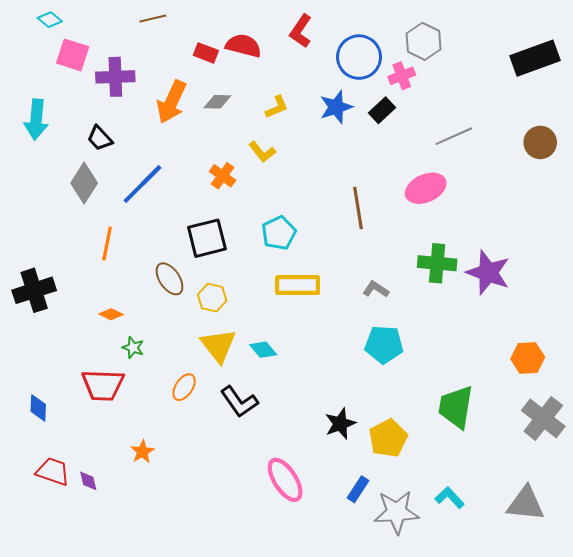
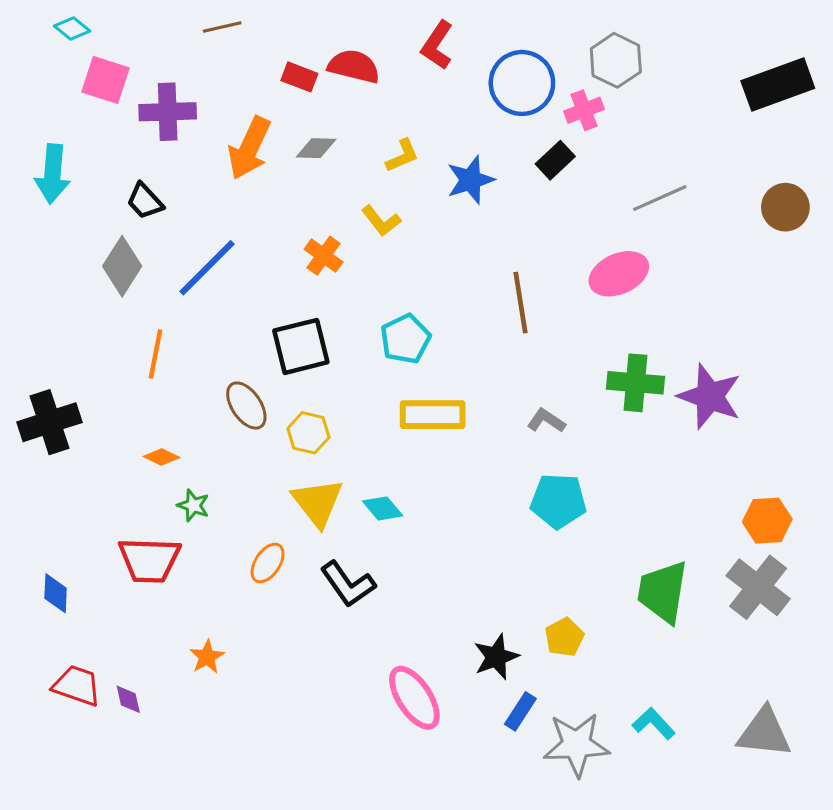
blue star: (336, 107) -> (470, 180), moved
gray cross: (543, 418) -> (758, 587), moved
black star: (340, 424) -> (496, 657), moved
yellow pentagon: (388, 438) -> (564, 637), size x0.7

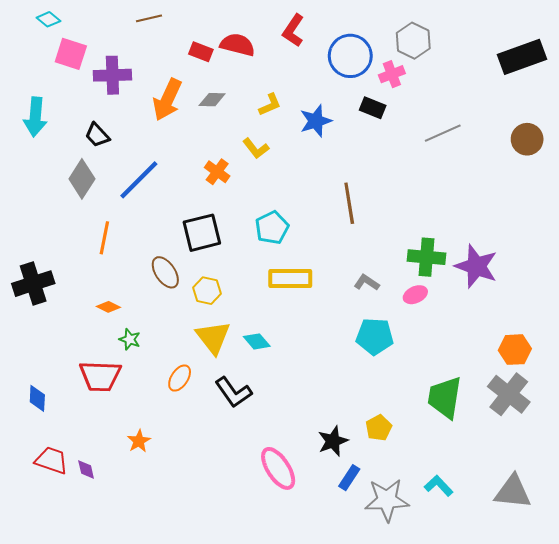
black rectangle: (555, 160) -> (373, 108), turned 65
pink ellipse: (619, 274) -> (415, 295), moved, size x0.6

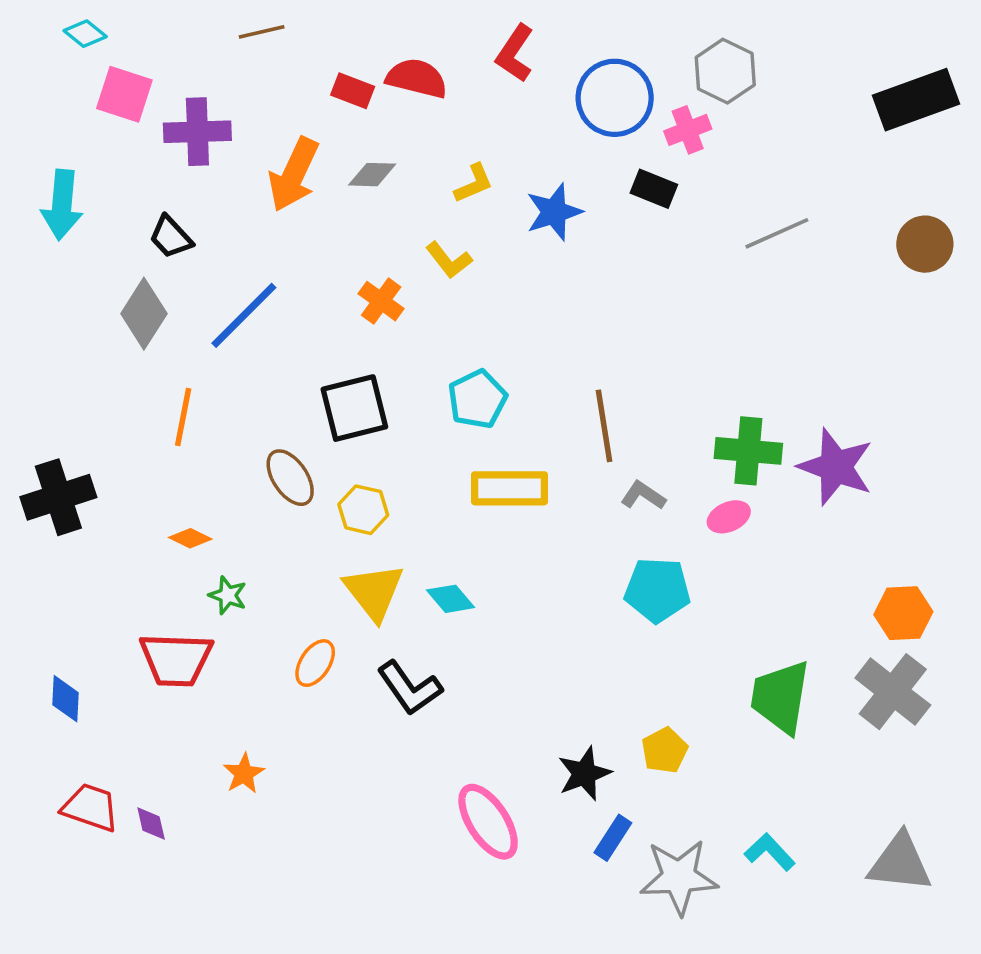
brown line: (349, 203) -> (604, 426), moved

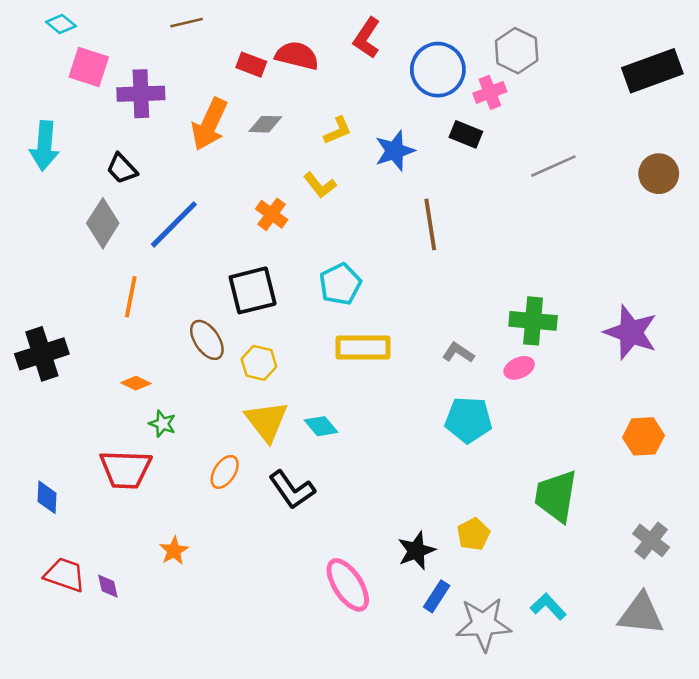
brown line: (604, 426) -> (430, 224), moved
purple star: (836, 467) -> (631, 332), moved
gray cross: (893, 692) -> (651, 540), moved, size x0.7

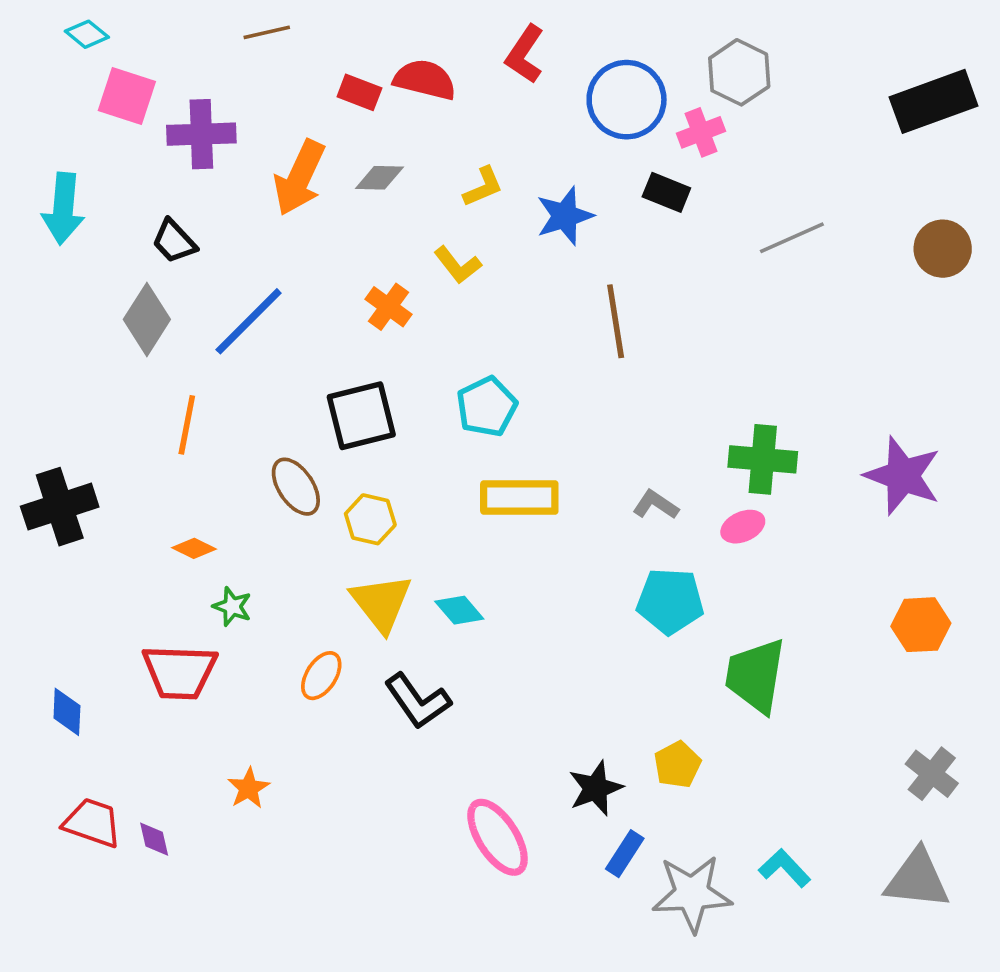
green trapezoid: (556, 496) -> (756, 676), moved

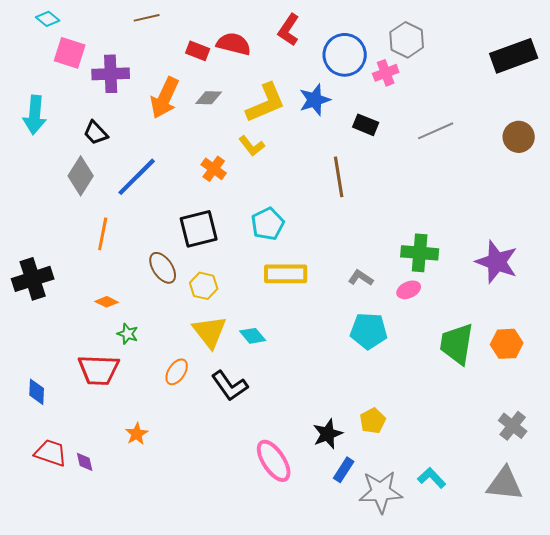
yellow L-shape: (483, 187) -> (266, 103), size x1.8
black rectangle: (666, 192) -> (366, 125), moved
blue star: (565, 216) -> (315, 100), moved
green trapezoid: (756, 676) -> (457, 344), moved

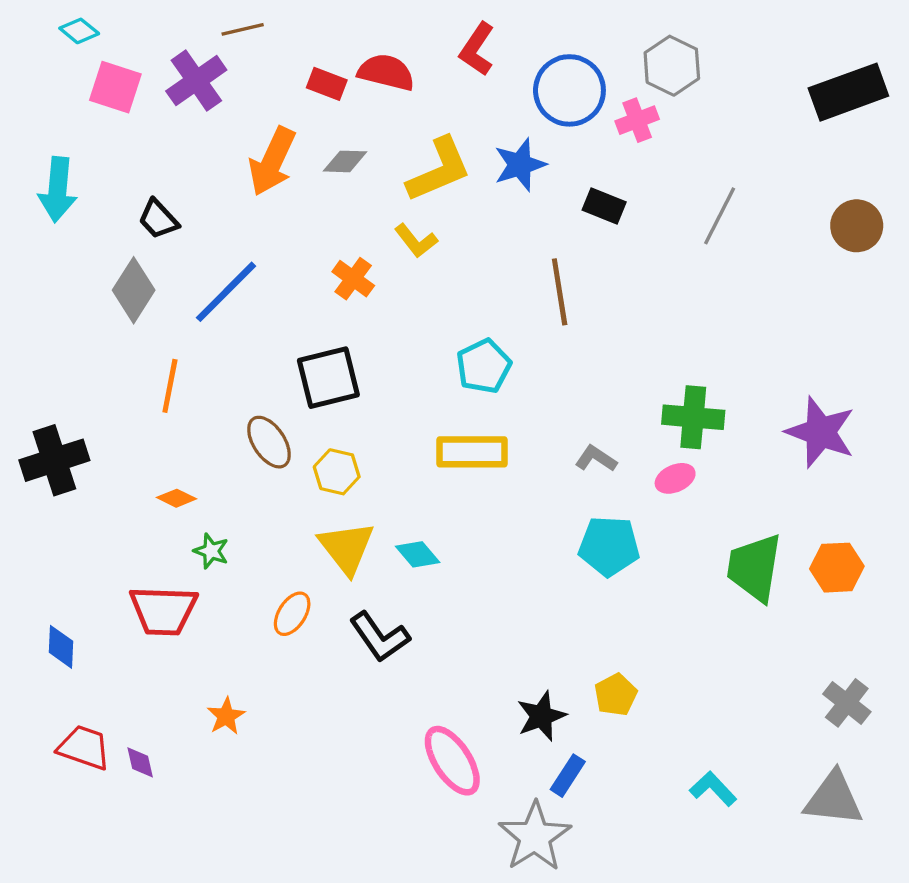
purple cross: (111, 74) -> (196, 81), moved, turned -33
gray line: (436, 131) -> (720, 216), turned -39
cyan pentagon: (268, 224) -> (484, 366), moved
gray star: (381, 492) -> (535, 837), moved, turned -30

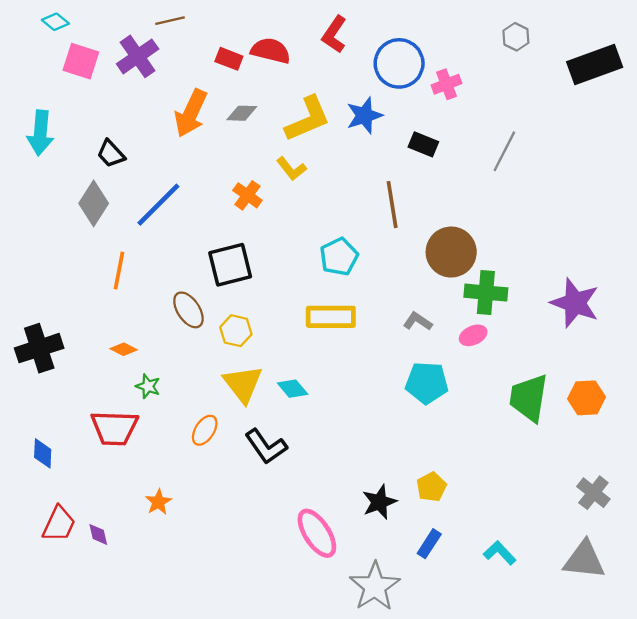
gray hexagon: (672, 66) -> (516, 37), moved, size x0.7
brown circle: (857, 226) -> (451, 252), moved, size x1.4
black cross: (54, 460) -> (39, 348), moved
red trapezoid: (84, 747) -> (59, 524), turned 96
blue rectangle: (568, 776) -> (429, 544), moved

